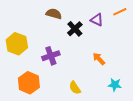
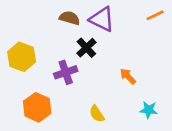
purple triangle: (97, 20) -> (102, 19), moved, size x1.5
black cross: (75, 29) -> (86, 48), moved

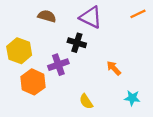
brown semicircle: (70, 18) -> (47, 16), moved
black cross: (86, 48) -> (77, 43), turned -30
orange hexagon: (37, 107) -> (33, 82), moved

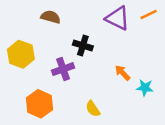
purple triangle: (91, 17) -> (118, 18), moved
orange hexagon: (33, 82) -> (39, 104), moved
cyan star: (132, 98) -> (145, 88), moved

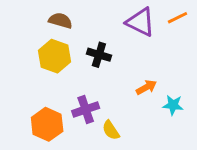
yellow hexagon: (21, 54) -> (55, 56), moved
purple cross: (63, 69) -> (86, 109), moved
orange arrow: (123, 73) -> (146, 87), turned 105

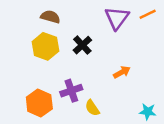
purple triangle: (140, 22) -> (117, 18), turned 40
black cross: (99, 55) -> (82, 45), turned 30
cyan star: (173, 105) -> (148, 112), moved

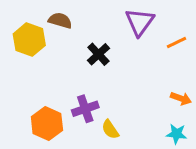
orange line: (148, 14) -> (176, 43), moved
yellow hexagon: (45, 46) -> (29, 40), moved
orange arrow: (122, 72) -> (181, 98), moved, turned 49

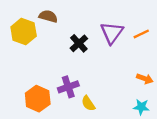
purple triangle: (140, 22) -> (112, 33), moved

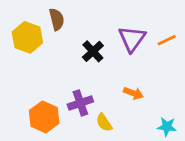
brown semicircle: (48, 16) -> (57, 19), turned 60
orange arrow: (145, 79) -> (133, 93), moved

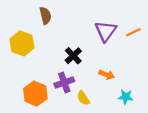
yellow hexagon: (27, 37) -> (22, 43), moved
black cross: (93, 51) -> (73, 56), moved
cyan star: (167, 127) -> (126, 97), moved

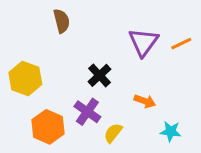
yellow hexagon: (22, 43) -> (25, 78), moved
purple cross: (64, 82) -> (87, 112), turned -36
yellow semicircle: (83, 98) -> (113, 133), turned 72

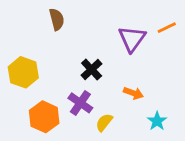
orange line: (181, 44) -> (167, 28), moved
cyan star: (171, 131) -> (157, 121), turned 30

